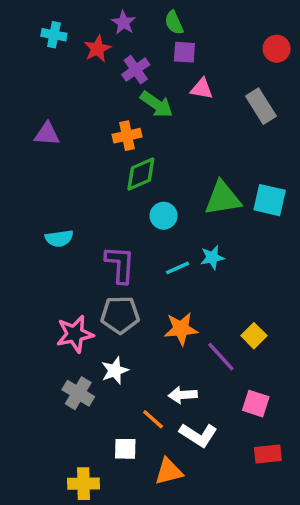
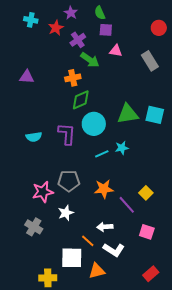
cyan circle: (164, 216) -> (94, 124), size x1.5
purple L-shape: (120, 264) -> (67, 134), moved
gray cross: (78, 393) -> (34, 227), moved
white square: (125, 449) -> (72, 258), size x1.6
red rectangle: (268, 454) -> (151, 274), moved, turned -35

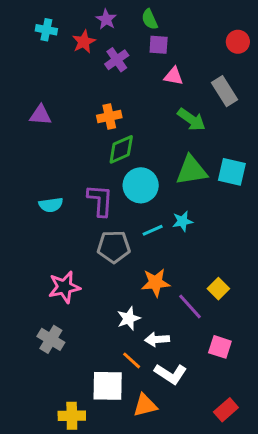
green arrow: (90, 60) -> (191, 120), moved
gray pentagon: (69, 181) -> (114, 247), moved
white star: (66, 213) -> (129, 319), moved

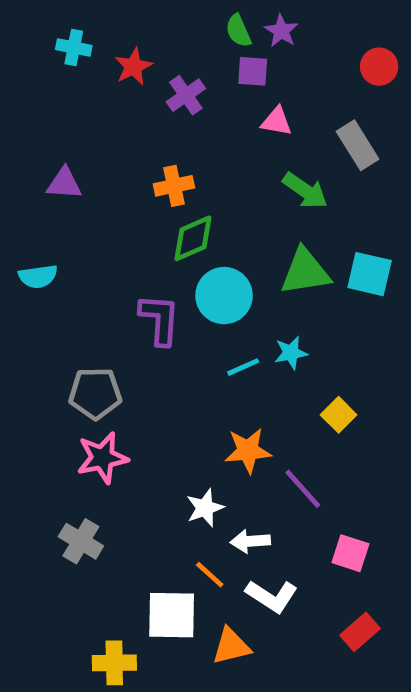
purple star: (106, 19) -> (281, 31), moved
cyan semicircle: (51, 205) -> (38, 276), moved
gray pentagon: (114, 247) -> (95, 393), moved
yellow square: (218, 289) -> (339, 415), moved
red rectangle: (226, 410) -> (360, 632), moved

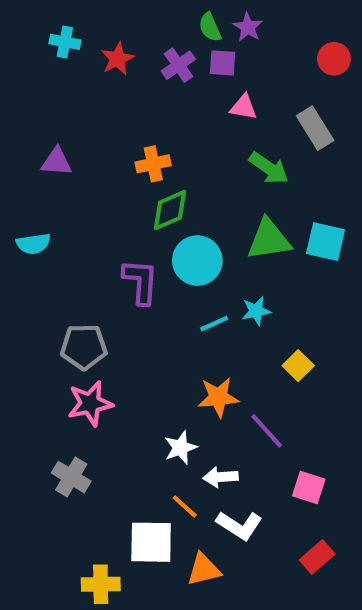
purple cross: (186, 95) -> (178, 65), moved

